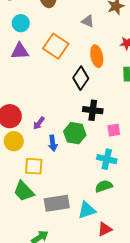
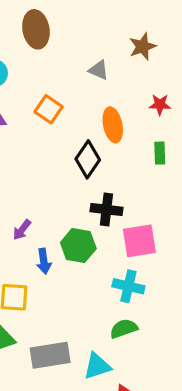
orange square: (56, 46) -> (49, 109), size x0.7
pink square: (114, 130) -> (139, 241), size x1.6

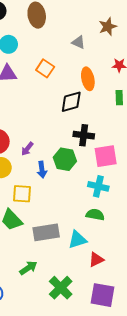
black diamond: (88, 159) -> (71, 102), turned 40
green semicircle: (124, 329) -> (95, 215), turned 30

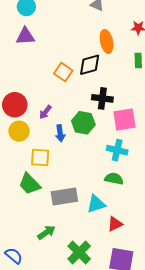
orange square: (45, 68) -> (63, 72), moved

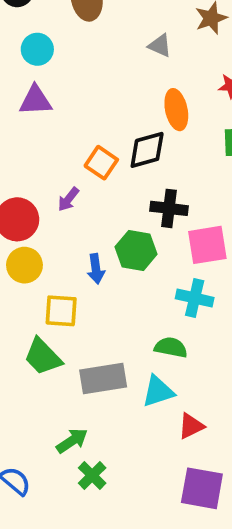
purple arrow: (45, 112) -> (68, 199), moved
green semicircle: (114, 179) -> (171, 347), moved
green cross: (79, 252) -> (92, 475), moved, size x0.7

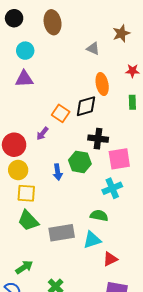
cyan cross: (195, 298) -> (112, 188), turned -36
yellow square: (61, 311) -> (26, 193), moved
green arrow: (72, 441) -> (24, 267), moved

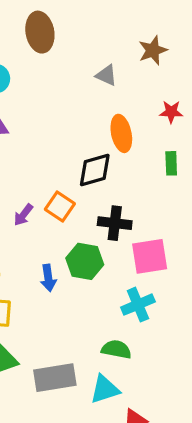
orange square: (61, 113) -> (60, 207), moved

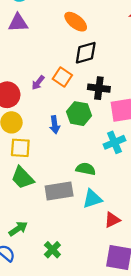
orange ellipse: (121, 133) -> (76, 22), moved, turned -40
green semicircle: (116, 349) -> (86, 169), moved

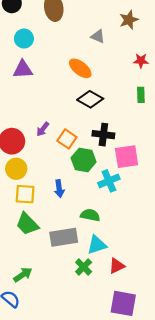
black diamond: (86, 53) -> (90, 99), turned 45
orange square: (62, 77) -> (67, 139), moved
blue arrow: (55, 125) -> (59, 189), moved
cyan cross: (114, 142) -> (109, 181), moved
green cross: (52, 250) -> (84, 267), moved

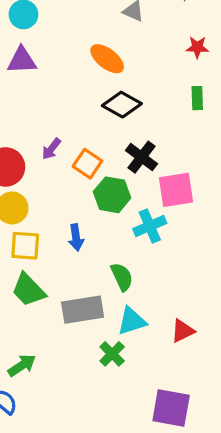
black cross: (103, 135) -> (142, 157), turned 30
green semicircle: (90, 215) -> (122, 277), turned 54
red triangle: (117, 266) -> (183, 331), moved

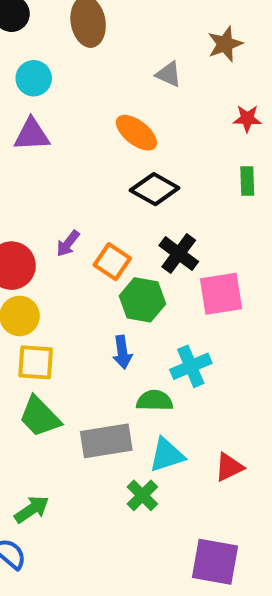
cyan cross: (150, 226) -> (191, 366), moved
blue arrow: (76, 237) -> (122, 352), moved
green semicircle: (122, 277) -> (155, 401), turned -64

